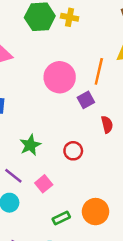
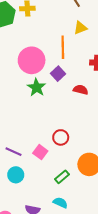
red semicircle: (107, 124) -> (81, 90), turned -48
green star: (30, 145) -> (36, 87), moved
red circle: (73, 151) -> (61, 137), moved

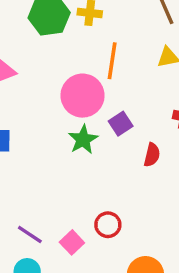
orange line: (63, 47) -> (112, 61), moved
red semicircle: (81, 90) -> (152, 155), turned 80

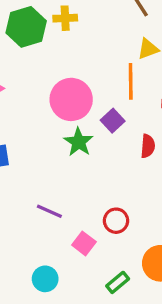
orange line: (112, 61) -> (131, 81), moved
purple line: (30, 235) -> (49, 211), moved

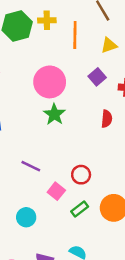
orange line: (131, 81) -> (75, 35), moved
purple square: (113, 121) -> (97, 77), moved
green rectangle: (118, 282) -> (80, 209), moved

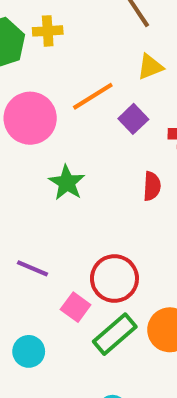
orange line: (75, 35) -> (93, 96), moved, turned 60
pink circle: (50, 82) -> (30, 118), moved
red circle: (81, 175) -> (114, 278), size x1.5
green rectangle: (80, 209) -> (115, 334), size x1.5

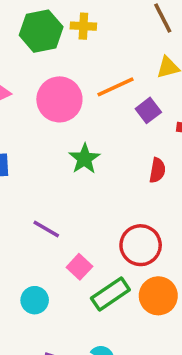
red circle: (114, 278) -> (141, 245), moved

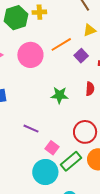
green star: (85, 159) -> (60, 95), moved, turned -30
cyan circle: (35, 300) -> (45, 172), moved, size x1.6

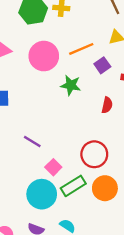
green star: (60, 95) -> (71, 85), moved

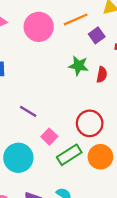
green star: (71, 85) -> (79, 66), moved
cyan circle: (42, 194) -> (18, 158), moved

